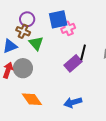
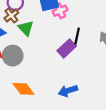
brown cross: (23, 31) -> (11, 15), turned 32

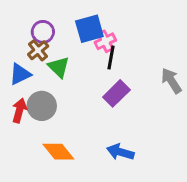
black line: (77, 36) -> (111, 58), moved
blue arrow: (68, 91) -> (120, 152), turned 36

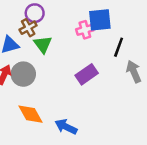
blue square: (89, 29) -> (100, 20), moved
black line: (111, 58) -> (119, 47), moved
blue arrow: (120, 152) -> (66, 127), moved

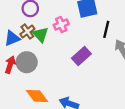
brown cross: (28, 28) -> (27, 32), moved
pink cross: (85, 30) -> (61, 24), moved

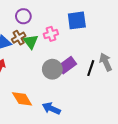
black line: (106, 29) -> (91, 68), moved
gray circle: (27, 62) -> (52, 69), moved

